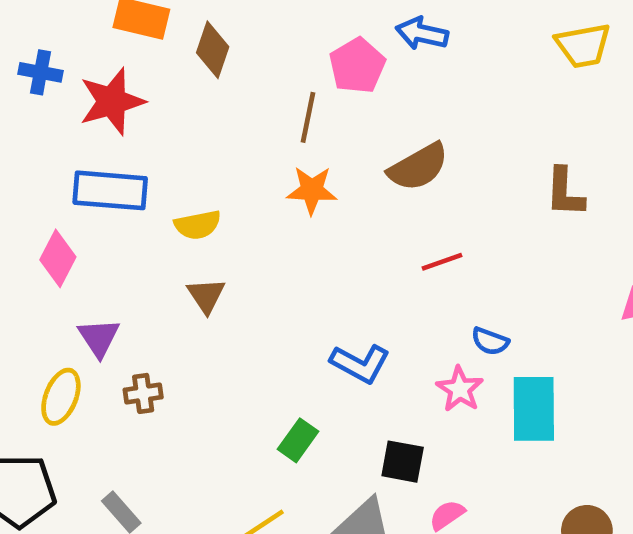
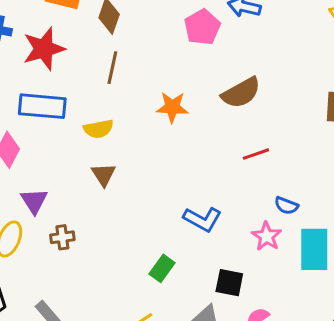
brown line: (308, 117) -> (112, 68), moved

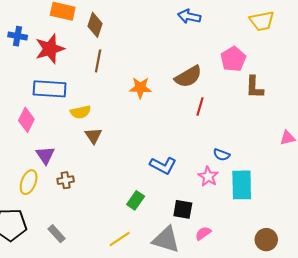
pink pentagon: (202, 27) -> (233, 59), moved
yellow semicircle: (98, 129) -> (80, 112), moved
red line: (256, 154) -> (200, 107), moved, turned -54

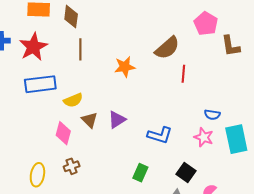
pink diamond: (26, 120) -> (63, 133), moved
purple triangle: (45, 155) -> (117, 120), moved, turned 42
black square: (183, 209) -> (186, 172), turned 36

